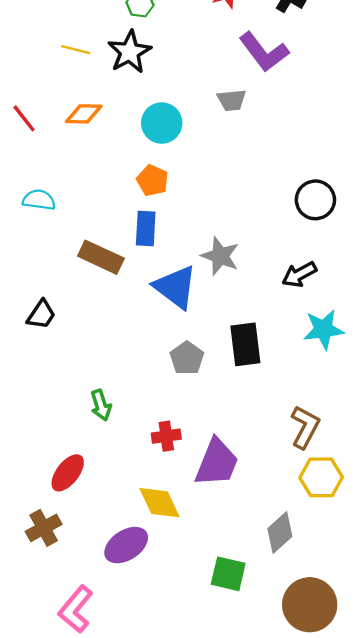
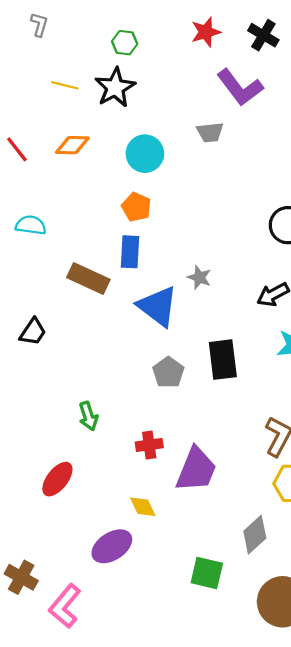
gray star: (220, 256) -> (199, 277), size x0.7
yellow diamond: (159, 503) -> (143, 507), size x0.7
brown cross: (44, 528) -> (21, 577), moved, turned -32

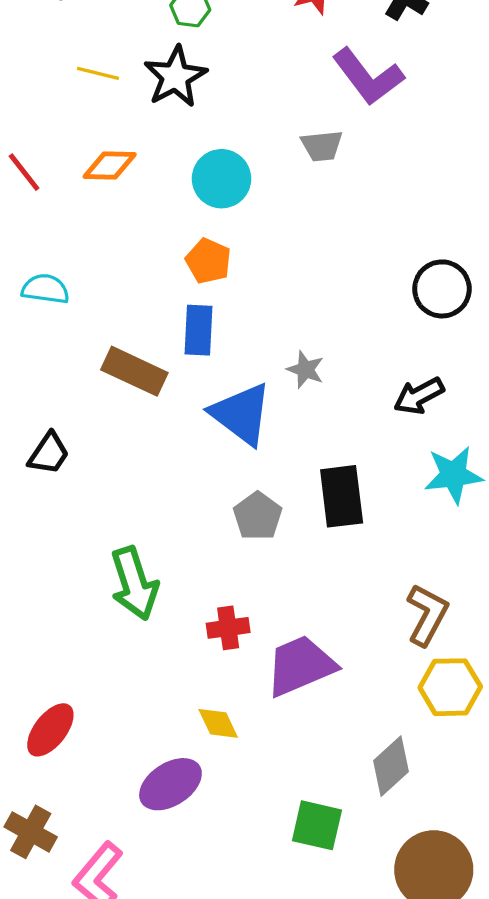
green arrow: (88, 416) -> (134, 583), size x1.6
purple trapezoid: (196, 469) -> (300, 666), turned -135
red ellipse: (57, 479) -> (50, 730), moved

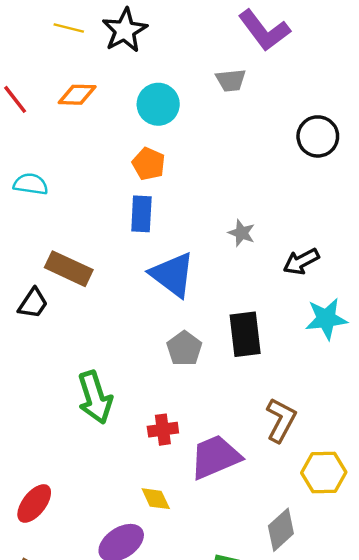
black circle: (442, 289) -> (318, 136), moved
gray star: (305, 370) -> (242, 233), moved
brown rectangle: (134, 371) -> (69, 269), moved
brown L-shape: (427, 615) -> (281, 420), moved

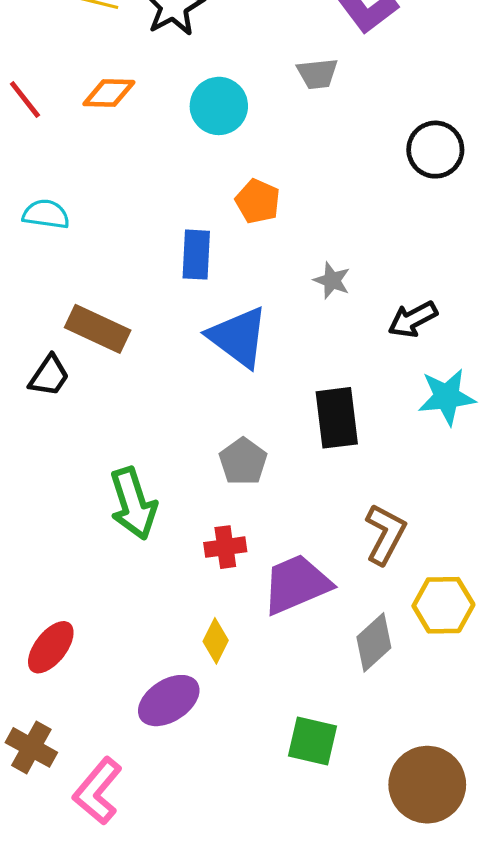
orange pentagon: (149, 164) -> (258, 201), moved
gray pentagon: (184, 349) -> (243, 461), moved
yellow diamond: (156, 499) -> (216, 641), turned 52
gray diamond: (281, 530) -> (374, 642), moved

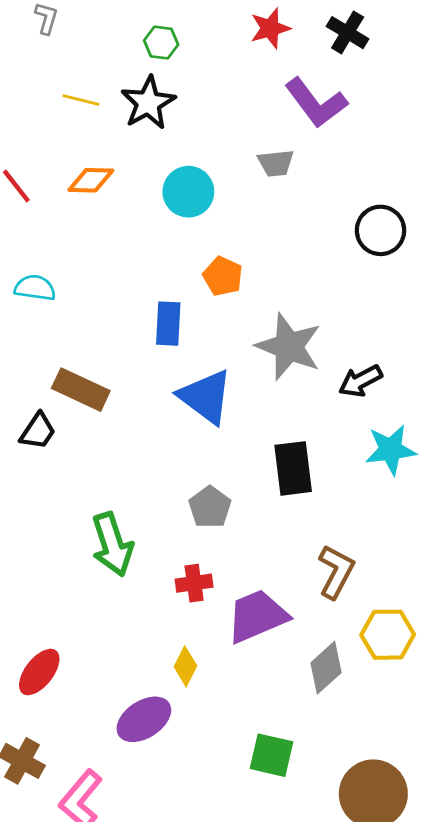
gray star: (332, 280) -> (289, 347), size x2.0

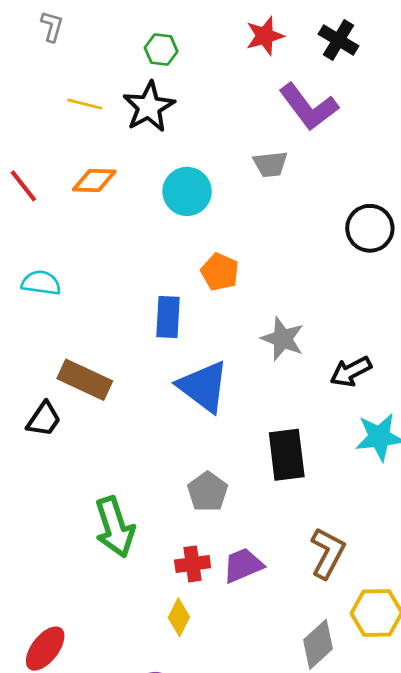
gray star: (289, 347) -> (283, 339), size x0.7
purple trapezoid: (257, 616) -> (243, 565), moved, size x0.7
yellow diamond: (185, 666) -> (179, 617), moved

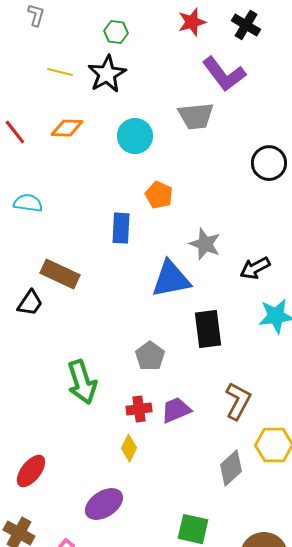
gray trapezoid: (270, 164) -> (196, 116), size x1.4
blue triangle: (203, 387) -> (171, 279), moved, turned -48

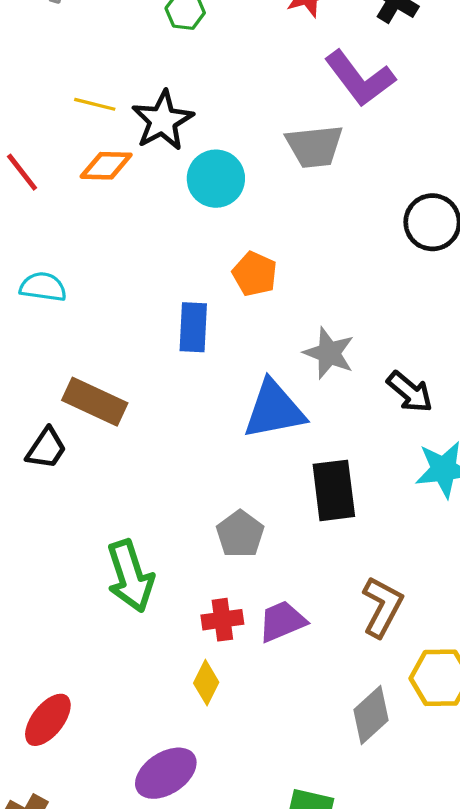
yellow line: (60, 72) -> (95, 104), moved
black star: (107, 74) -> (163, 120), moved
black arrow: (255, 268) -> (410, 392), turned -112

